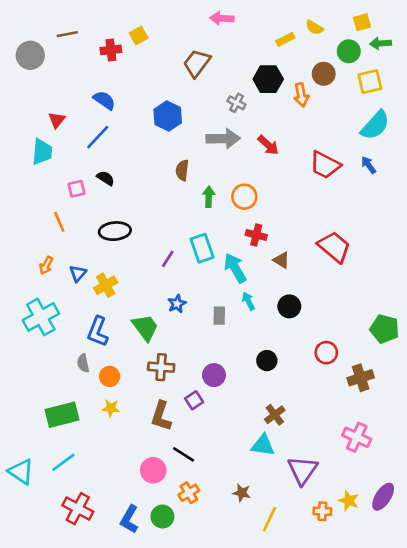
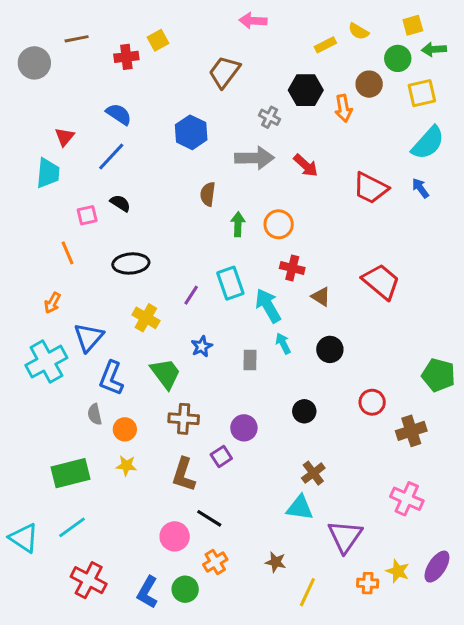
blue triangle: (78, 273) -> (89, 337), moved, size x1.5
yellow cross: (106, 285) -> (146, 318), moved, turned -30

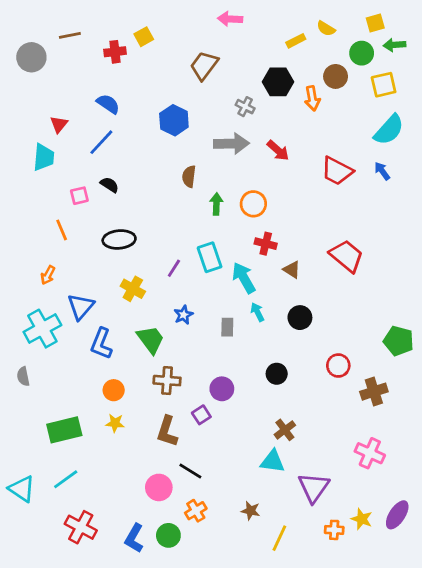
gray semicircle: (95, 414) -> (23, 376), moved

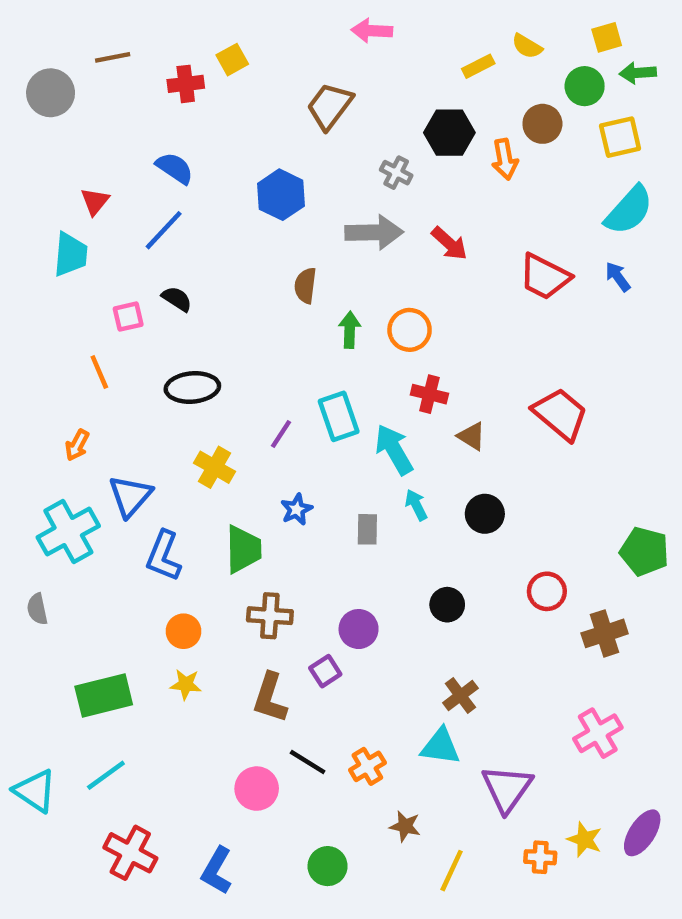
green trapezoid: (151, 339) -> (243, 549), turned 36
pink cross: (370, 453) -> (598, 733), turned 36
orange cross: (196, 511) -> (367, 766), moved
green circle: (168, 535) -> (328, 866), moved

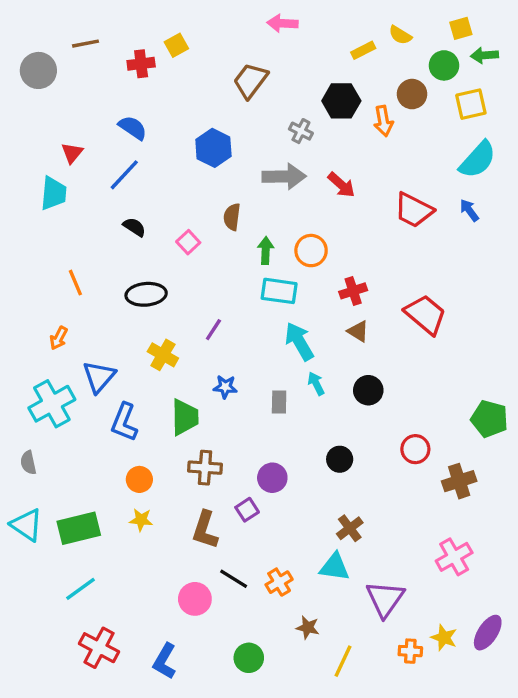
pink square: (128, 317) -> (188, 242), moved, turned -30
red cross: (429, 394) -> (353, 291), moved, turned -32
cyan rectangle: (339, 416) -> (279, 291), moved, turned -63
blue star: (297, 509) -> (225, 387), turned 30
cyan triangle: (35, 791) -> (27, 525), moved

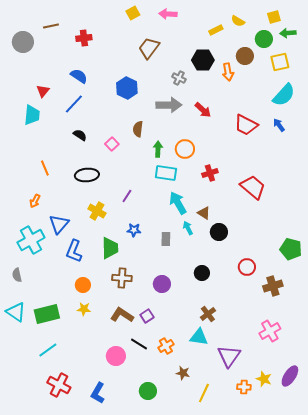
yellow square: (176, 45) -> (133, 13), moved
brown triangle: (358, 331) -> (204, 213), moved
purple square: (247, 510) -> (147, 316), moved
brown L-shape: (205, 530) -> (122, 315), turned 105

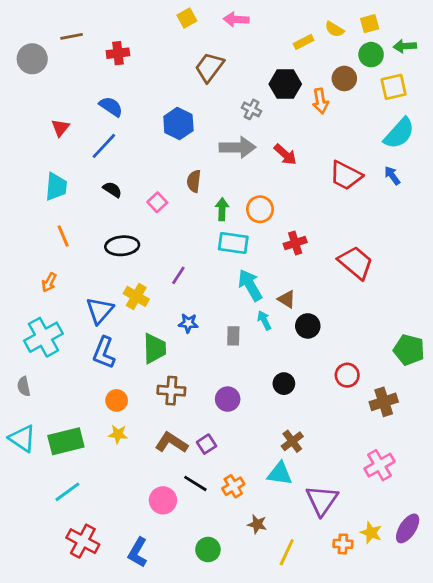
yellow square: (274, 17) -> (370, 24), moved
cyan trapezoid: (32, 115) -> (56, 187), moved
blue triangle: (59, 224) -> (100, 310), moved

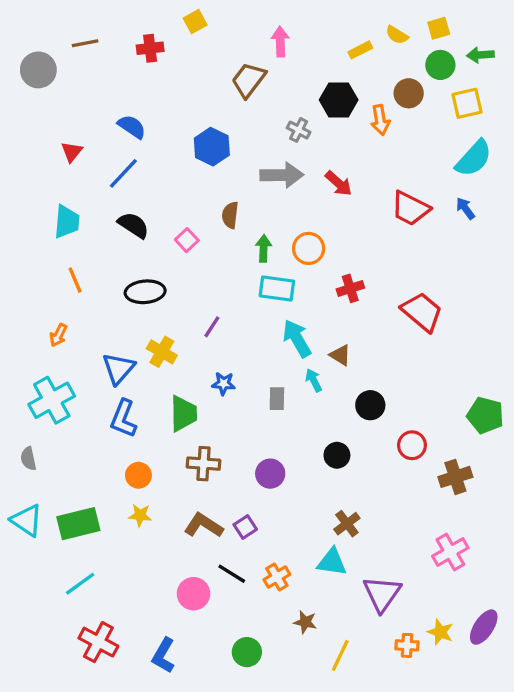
yellow square: (187, 18) -> (195, 22), moved
pink arrow: (236, 19) -> (280, 42), moved, turned 85
red cross: (118, 53) -> (150, 48), moved
black semicircle: (112, 190) -> (133, 225), size x1.4
black circle: (308, 326) -> (370, 405), moved

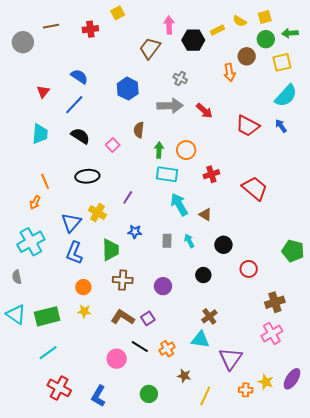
black hexagon: (339, 100) -> (193, 40), moved
orange line: (75, 280) -> (45, 181), moved
cyan arrow: (314, 380) -> (189, 241), moved
brown cross: (455, 477) -> (275, 302), moved

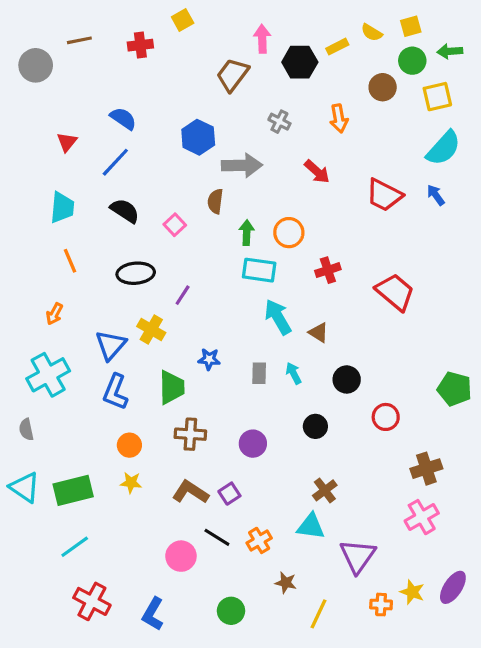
orange arrow: (230, 72) -> (339, 118), moved
gray arrow: (170, 106) -> (242, 165), moved
orange line: (45, 181) -> (70, 261), moved
purple line: (128, 197) -> (183, 295), moved

